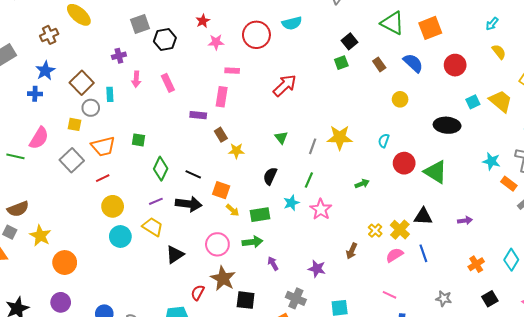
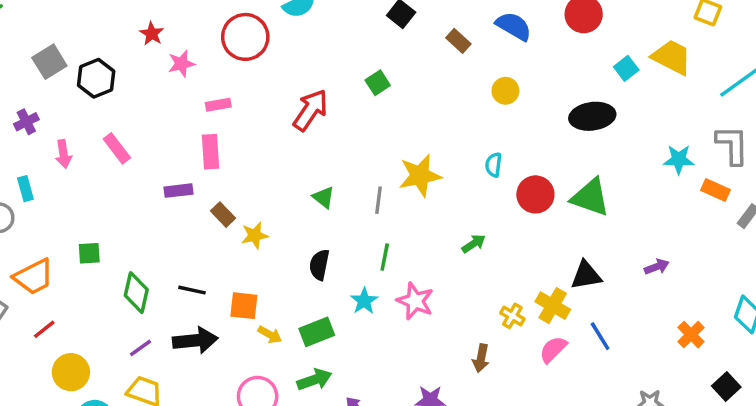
green square: (341, 63) -> (378, 83), moved

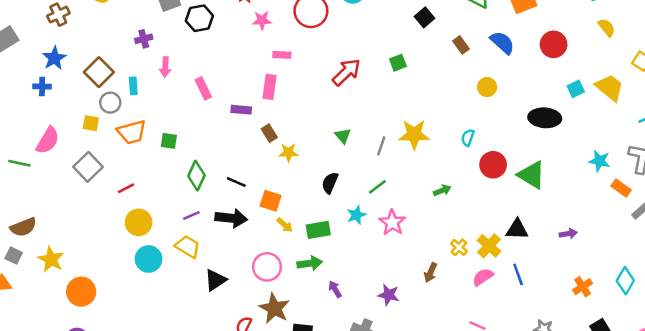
pink rectangle: (117, 148) -> (203, 88), moved
green line: (385, 257) -> (377, 187), turned 30
orange trapezoid: (34, 277) -> (132, 132), moved

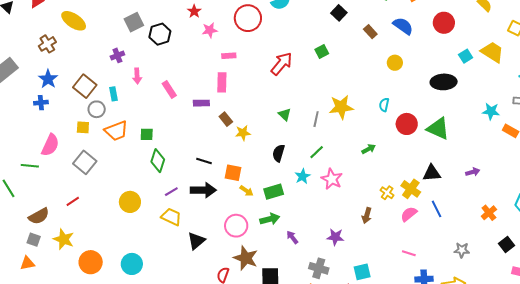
green diamond: (196, 176) -> (158, 161), moved
red line: (126, 188) -> (73, 201), moved
cyan circle: (149, 259) -> (132, 264), moved

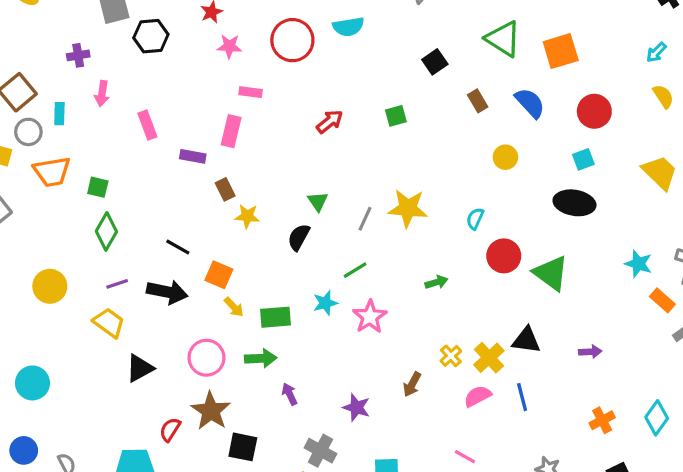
cyan square: (466, 56) -> (583, 159), moved
red arrow: (282, 64) -> (330, 122), size x0.7
black semicircle: (279, 153) -> (299, 237), moved

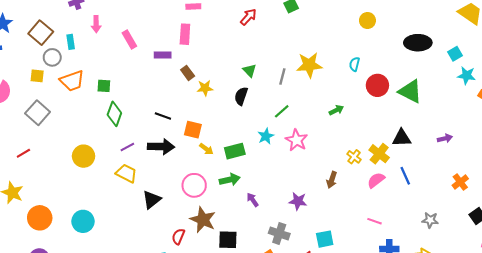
cyan square: (583, 159) -> (455, 54), moved

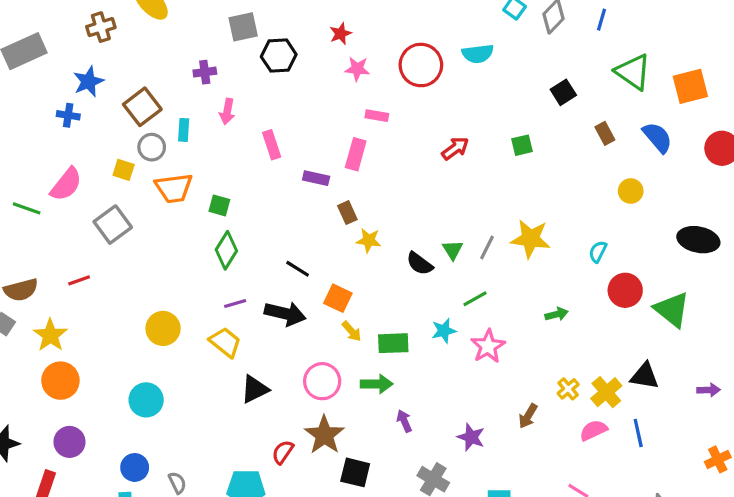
green triangle: (250, 70) -> (453, 250), moved
black semicircle: (241, 96) -> (420, 264), turned -84
yellow circle: (84, 156) -> (163, 328), moved
orange circle: (40, 218) -> (60, 381), moved

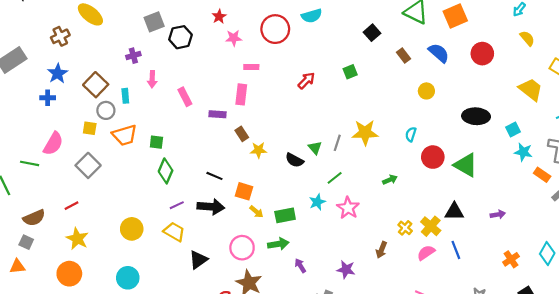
yellow star: (50, 335) -> (77, 239), moved

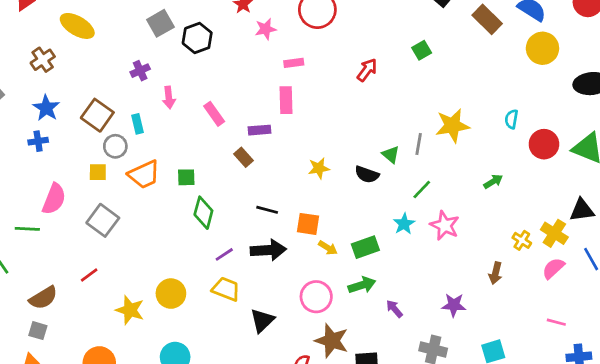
brown rectangle: (404, 56) -> (487, 19), size x1.5
yellow circle: (426, 91) -> (542, 48), moved, size x1.5
brown rectangle: (242, 134) -> (244, 157), moved
yellow star: (77, 239) -> (130, 310), moved

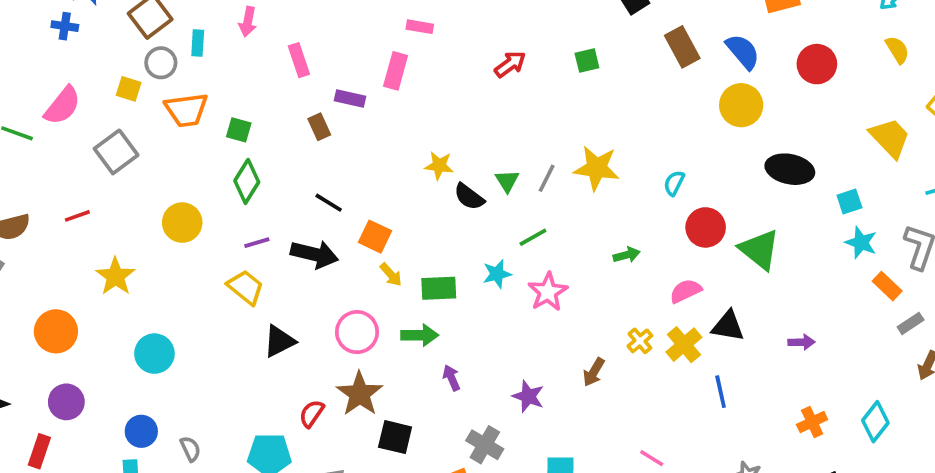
yellow star: (319, 168) -> (439, 166), moved
pink semicircle: (553, 268) -> (686, 291), moved
yellow circle: (171, 294) -> (182, 223), moved

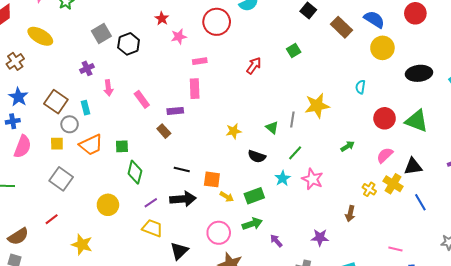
pink semicircle: (63, 106) -> (23, 147), moved
cyan semicircle: (674, 183) -> (360, 87), moved
black semicircle: (469, 197) -> (257, 156), moved

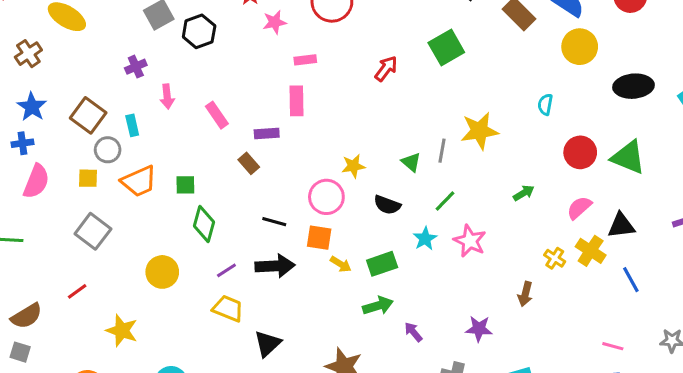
green square: (294, 51) -> (446, 47), size x1.6
pink circle: (219, 233) -> (326, 197), moved
pink line: (395, 249) -> (613, 346), moved

